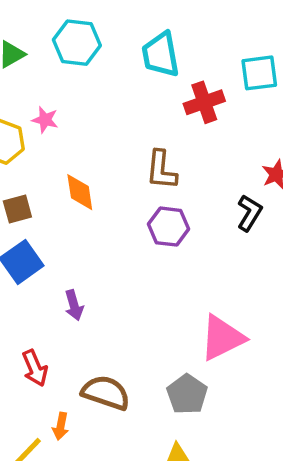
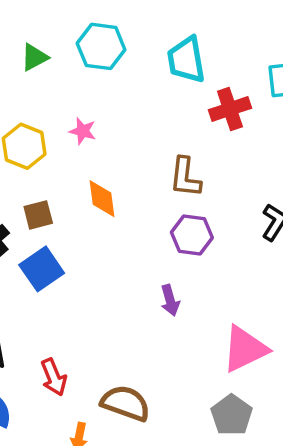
pink star: (45, 120) -> (83, 131), moved
purple arrow: (74, 305) -> (170, 300), moved
gray pentagon: (187, 394) -> (232, 415), moved

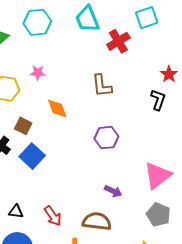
brown square: (38, 215) -> (23, 126), turned -36
purple hexagon: (192, 235) -> (106, 138), moved
purple arrow: (170, 300) -> (113, 191), moved, turned -36

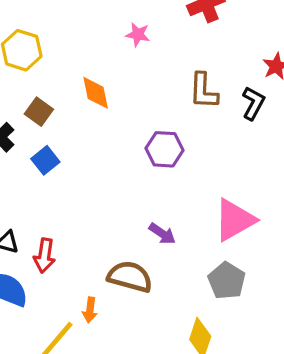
pink star: (38, 73) -> (138, 34), moved
brown L-shape: (102, 86) -> (204, 91), moved
blue square: (32, 156) -> (45, 160), size x0.7
red arrow: (53, 216) -> (44, 256), moved, turned 35

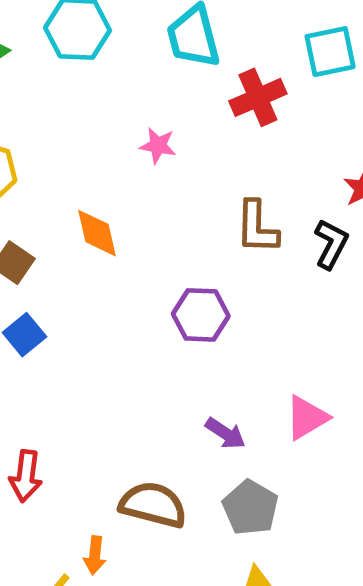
pink triangle: (235, 220) -> (307, 418), size x0.7
purple arrow: (162, 234) -> (225, 433), moved
gray pentagon: (227, 281) -> (250, 508), moved

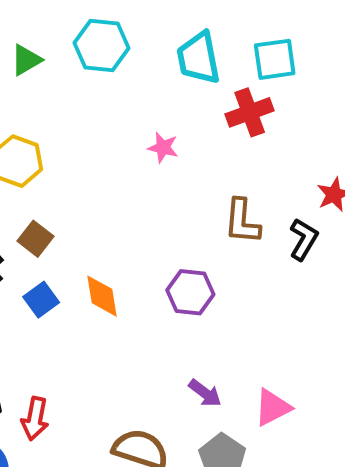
cyan square: (330, 52) -> (275, 59), moved
orange diamond: (97, 233) -> (102, 296), moved
pink triangle: (307, 418) -> (273, 407), moved

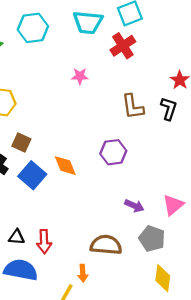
cyan trapezoid: (198, 58) -> (88, 22), turned -60
blue square: (41, 300) -> (32, 175), size x1.4

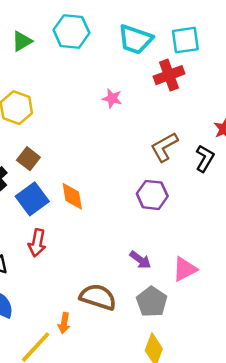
brown L-shape: (133, 107) -> (164, 147), turned 56
purple hexagon: (113, 152) -> (152, 195), moved
red arrow: (44, 242) -> (37, 243), moved

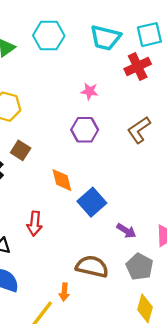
purple hexagon: (152, 195) -> (85, 130), moved
blue square: (32, 199) -> (92, 202), moved

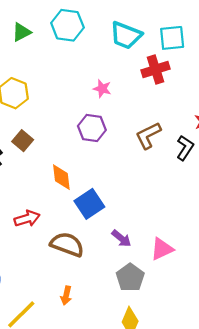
red arrow: (35, 224) -> (27, 219), turned -120
brown semicircle: (92, 267) -> (67, 244), moved
orange arrow: (64, 292) -> (66, 296), moved

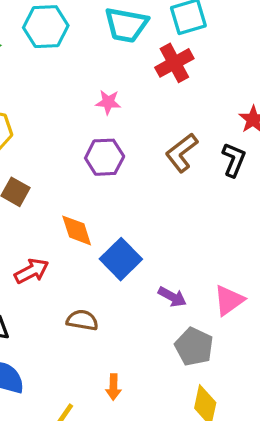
red arrow: (27, 219) -> (32, 271), moved
brown semicircle: (67, 244) -> (82, 320), moved, size x0.7

